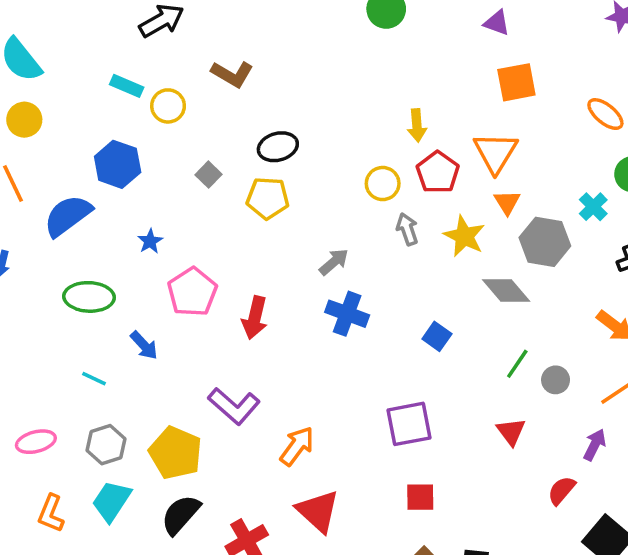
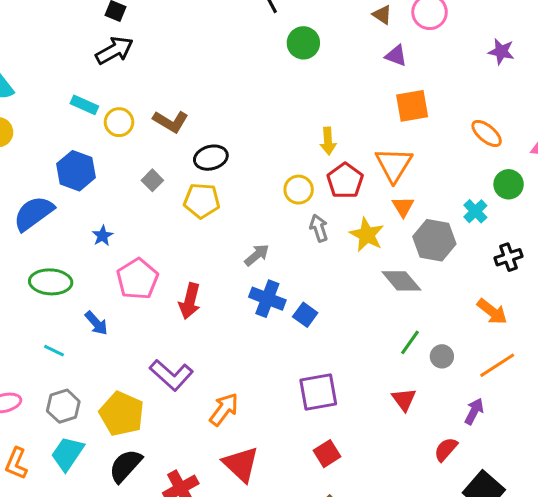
brown L-shape: (232, 74) -> (171, 121), moved
blue square: (437, 336) -> (305, 315), moved
red square: (420, 497) -> (327, 454), turned -32

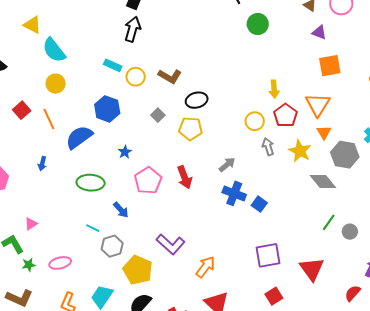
black arrow: (114, 50) -> (133, 29), turned -45
red arrow: (190, 301) -> (185, 177), moved, turned -35
red triangle: (404, 399) -> (312, 269), moved, size x1.5
gray hexagon: (63, 406) -> (112, 246), moved

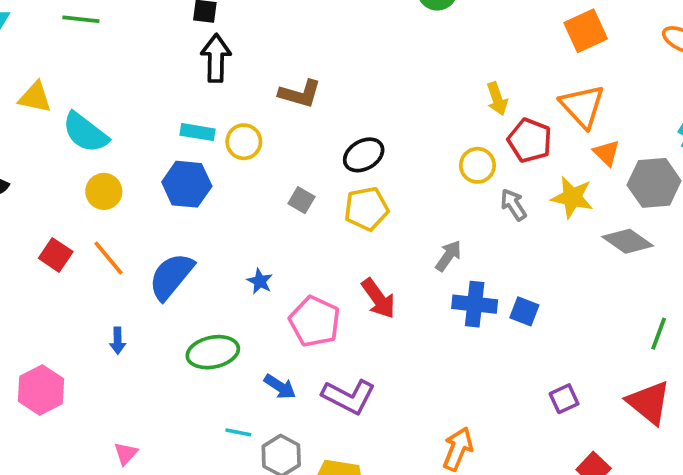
brown L-shape: (170, 76) -> (300, 94), moved
blue hexagon: (107, 109) -> (187, 184), moved
green line: (329, 222) -> (659, 334), moved
purple L-shape: (171, 244) -> (349, 397), moved
purple square: (268, 255) -> (564, 399), size x0.6

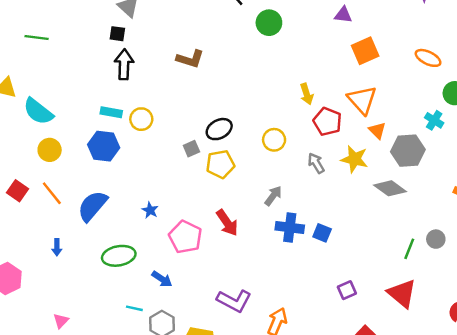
brown L-shape: (300, 94) -> (190, 59), moved
yellow circle: (477, 165) -> (274, 140), moved
gray square: (301, 200) -> (191, 149), moved, turned 35
purple L-shape: (349, 397) -> (234, 301), moved

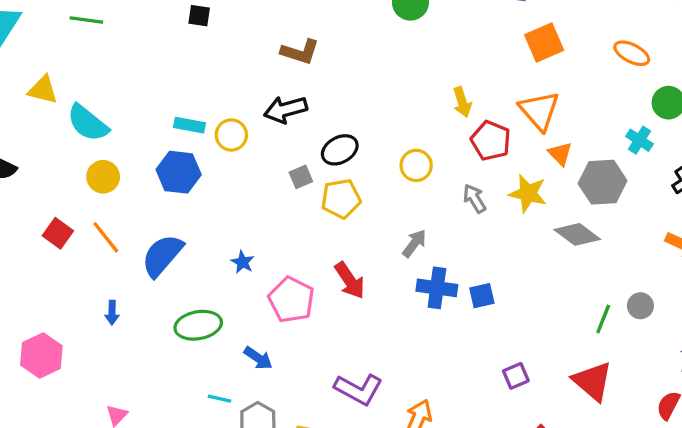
black arrow: (124, 64) -> (286, 109), moved, turned -108
blue square: (322, 233) -> (482, 296), turned -36

